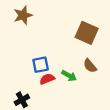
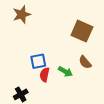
red semicircle: (47, 79) -> (45, 75), turned -56

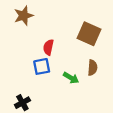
brown semicircle: (85, 62) -> (92, 68), turned -136
red semicircle: (45, 75) -> (48, 47), moved

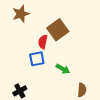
brown square: (89, 34) -> (58, 30), moved, turned 30
brown semicircle: (92, 68) -> (82, 90), moved

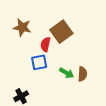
brown star: (21, 14) -> (22, 27), moved, turned 30
brown semicircle: (82, 90) -> (82, 74), moved

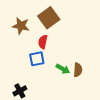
brown square: (61, 32) -> (49, 18), moved

